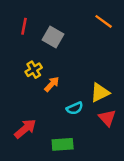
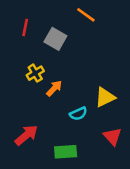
orange line: (104, 21) -> (86, 15), moved
red triangle: (107, 118) -> (113, 136), moved

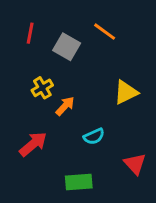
orange line: (86, 15) -> (105, 32), moved
yellow triangle: (105, 97) -> (126, 92), moved
red arrow: (26, 135) -> (33, 144), moved

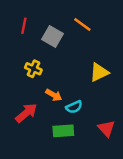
yellow cross: (42, 88) -> (33, 69), turned -35
orange arrow: (65, 106) -> (54, 95), moved, turned 77
green rectangle: (79, 182) -> (63, 131), moved

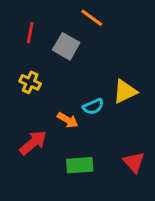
orange line: (82, 25) -> (92, 18), moved
yellow cross: (33, 69) -> (30, 82), moved
cyan semicircle: (74, 107) -> (93, 107), moved

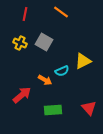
red line: (30, 33) -> (25, 14), moved
gray square: (66, 46) -> (44, 42), moved
yellow cross: (30, 82) -> (20, 43), moved

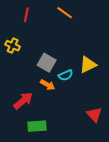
gray square: (44, 42) -> (47, 63), moved
yellow cross: (20, 43) -> (13, 46), moved
green rectangle: (53, 110) -> (37, 126), moved

